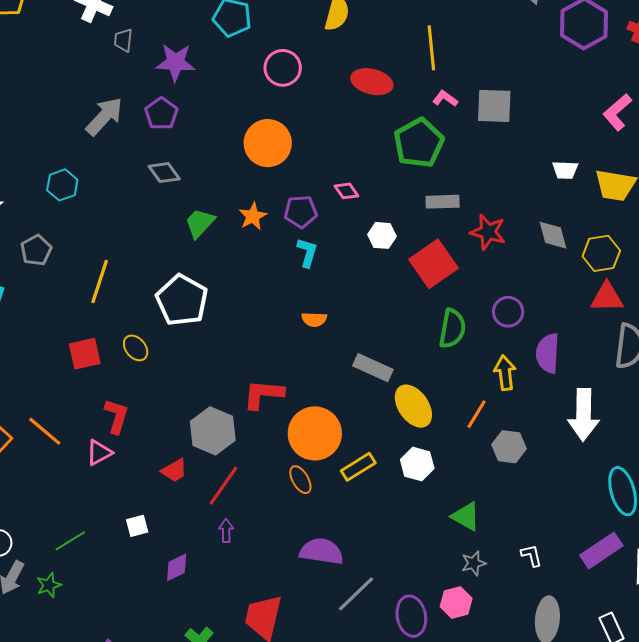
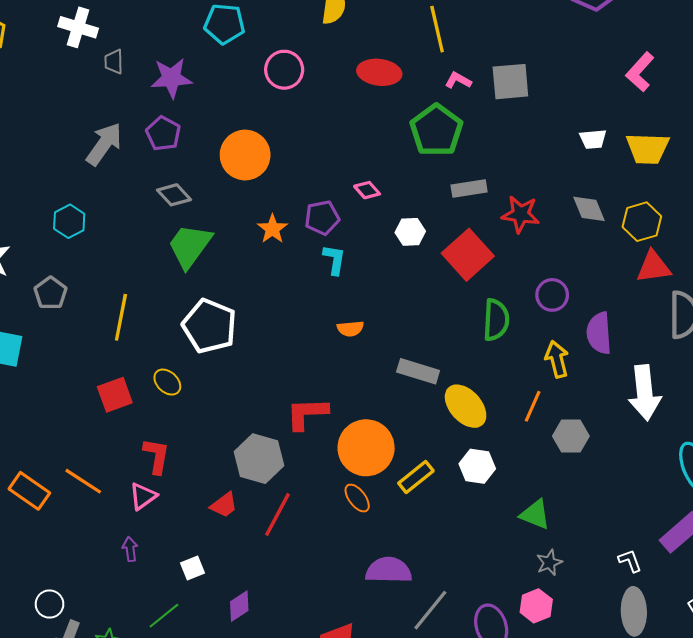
orange circle: (268, 143) -> (245, 155), moved
green trapezoid: (200, 223) -> (190, 246), moved, size x1.4
purple arrow: (226, 531) -> (130, 549), moved
green line: (70, 541) -> (164, 616), moved
white L-shape: (532, 555) -> (630, 561), moved

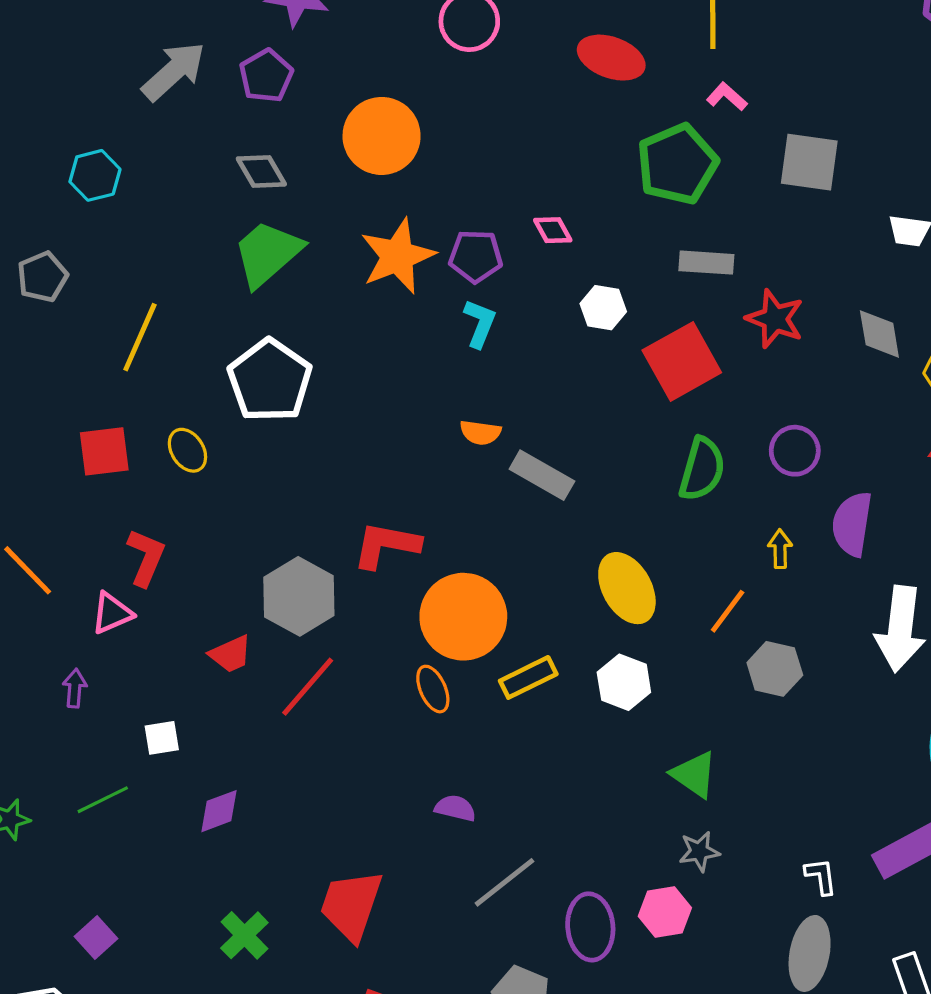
gray square: (510, 82) -> (809, 162), moved
orange star: (272, 229) -> (398, 256), size x1.6
yellow arrow: (557, 359) -> (780, 549), size x0.7
gray rectangle: (418, 371) -> (542, 475), moved
purple semicircle: (389, 570) -> (455, 808), size x0.6

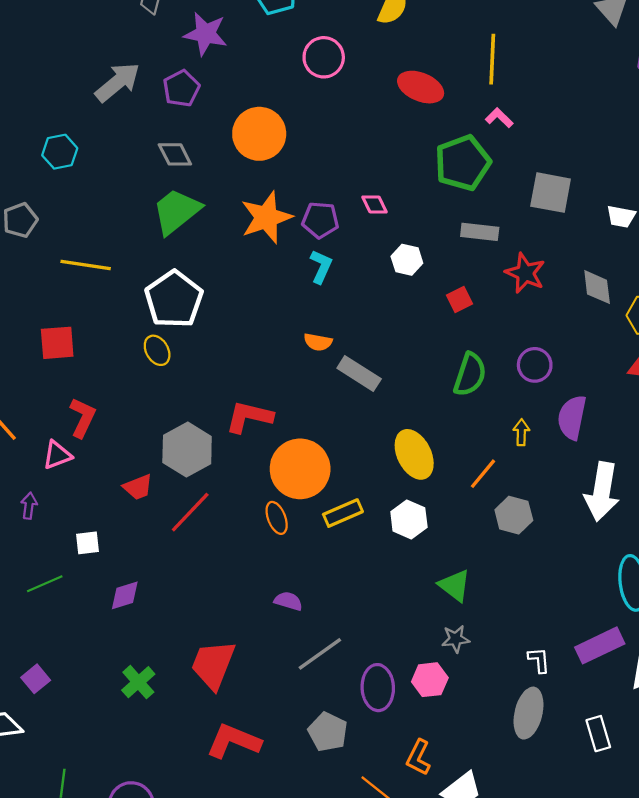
gray square: (809, 162) -> (551, 193), moved
yellow line: (140, 337) -> (86, 265), turned 72
red square: (682, 361) -> (459, 300), size x0.5
yellow ellipse: (187, 450) -> (157, 350), moved

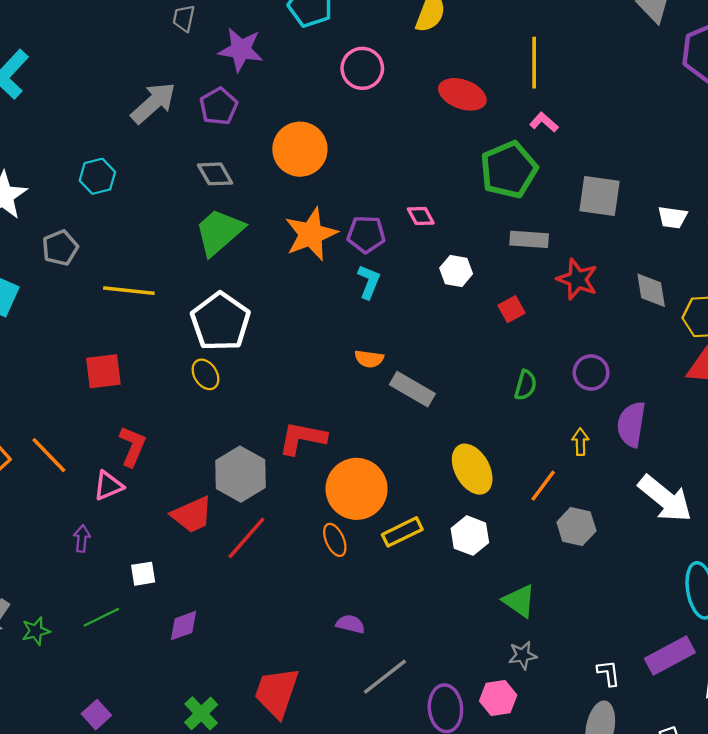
green semicircle: (470, 375) -> (526, 385), size x0.7
red trapezoid: (138, 487) -> (192, 515), size x1.4
white arrow: (602, 492) -> (665, 499), turned -58

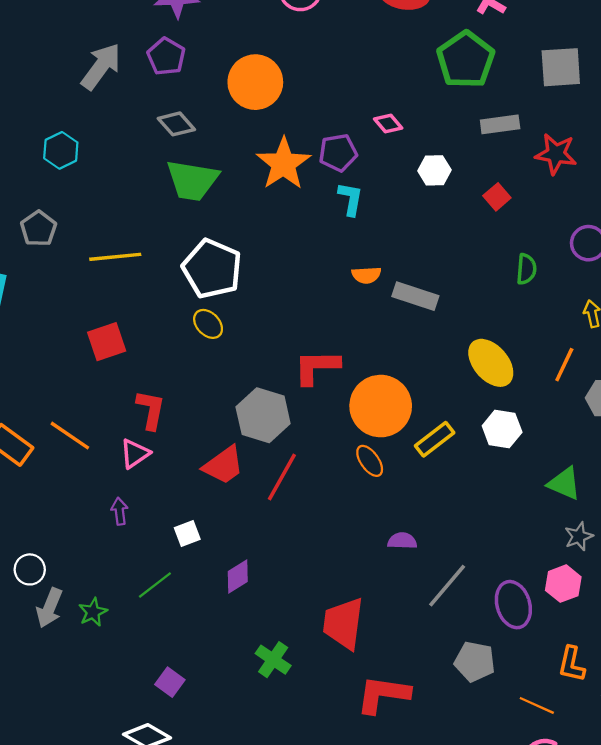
green trapezoid: (219, 232) -> (192, 180), turned -118

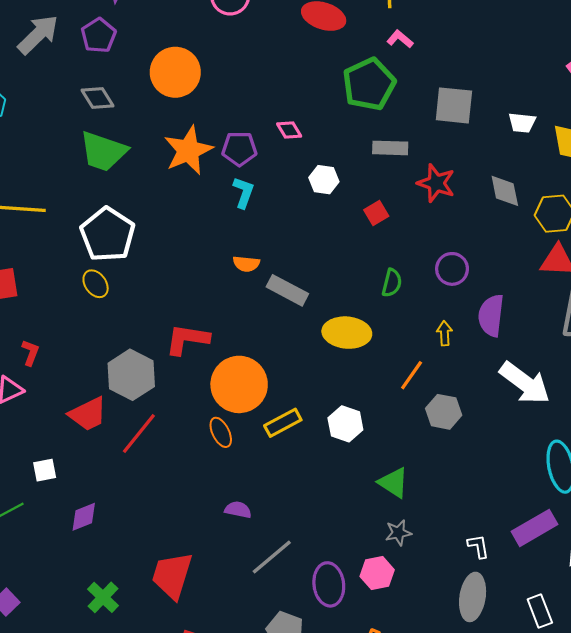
yellow ellipse: (491, 363) -> (347, 333), moved, turned -54
red L-shape: (151, 410) -> (30, 353), size x0.7

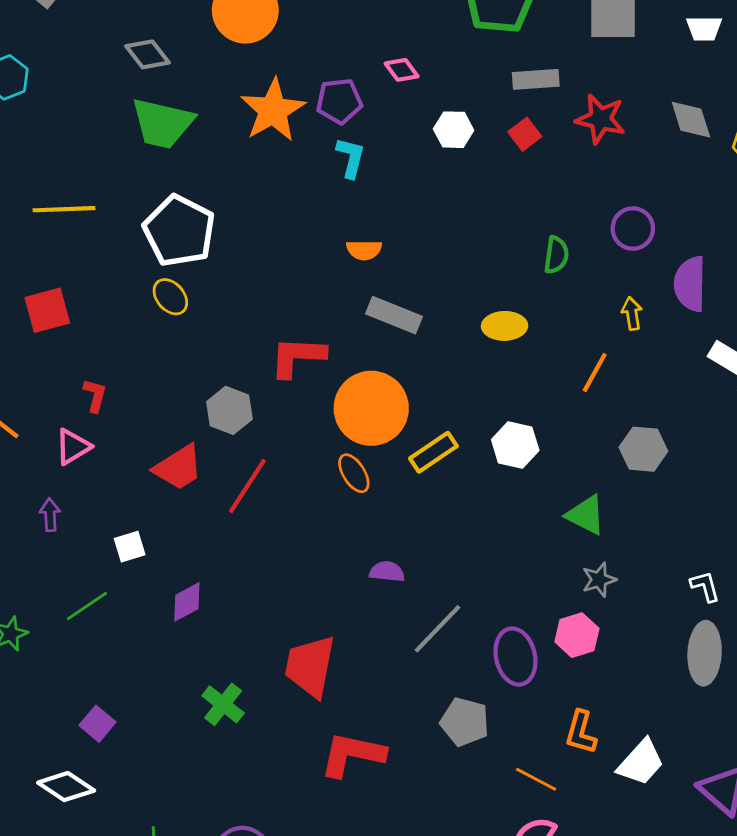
red square: (376, 213) -> (525, 134), moved
gray rectangle: (287, 290) -> (394, 315), moved
yellow ellipse: (347, 333) -> (505, 326), size x0.7
gray hexagon: (131, 375) -> (229, 410), size x0.7
gray hexagon: (444, 412) -> (643, 449), moved

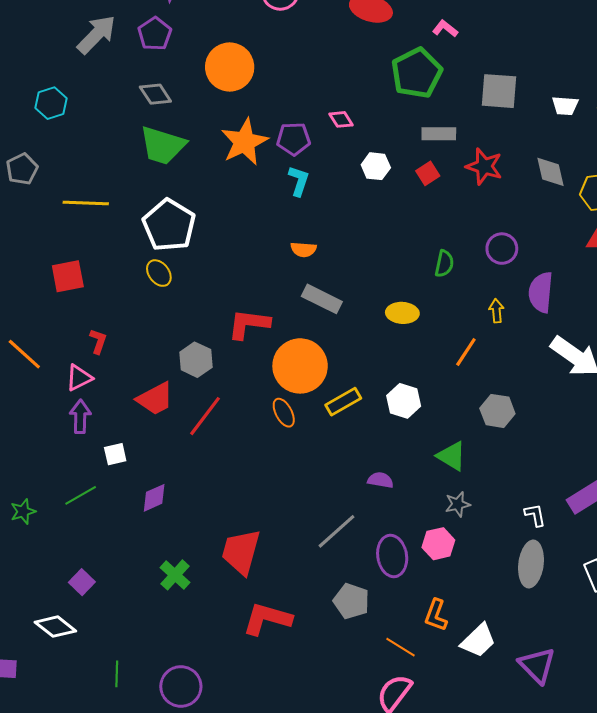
purple arrow: (50, 515) -> (80, 417), moved, size x1.4
purple semicircle: (387, 572) -> (380, 480), moved

